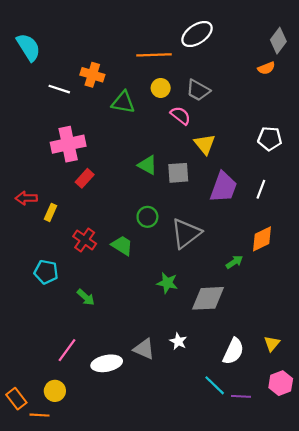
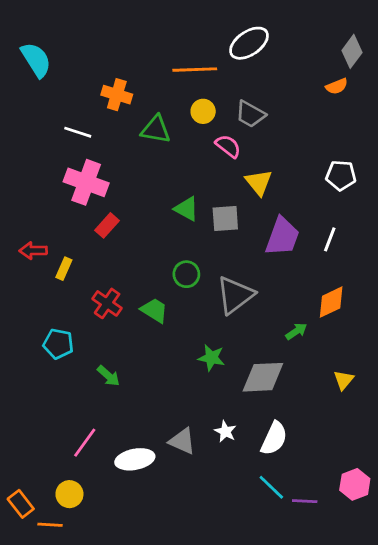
white line: (59, 89) -> (78, 132), moved
pink cross: (68, 144) -> (86, 182), turned 32
yellow triangle: (272, 344) -> (344, 380), moved
white semicircle: (233, 351) -> (274, 438), moved

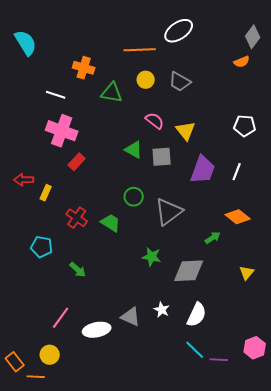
pink semicircle: (228, 146) -> (155, 121), moved
orange diamond: (331, 302) -> (238, 217), turned 65

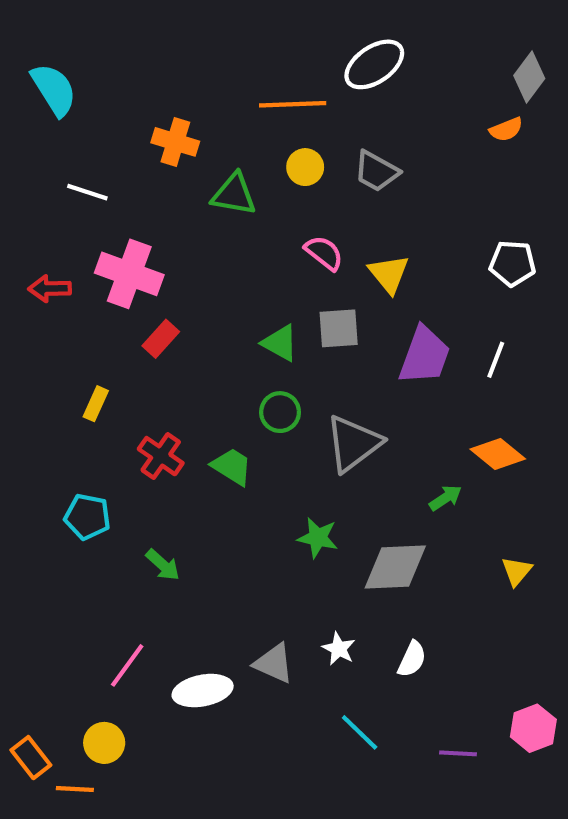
white line: (56, 95) -> (87, 192), moved
green triangle: (134, 150) -> (280, 343), moved
red arrow: (24, 180) -> (50, 289), moved
white semicircle: (197, 315) -> (412, 659), size x0.7
cyan line: (195, 350) -> (360, 732), moved

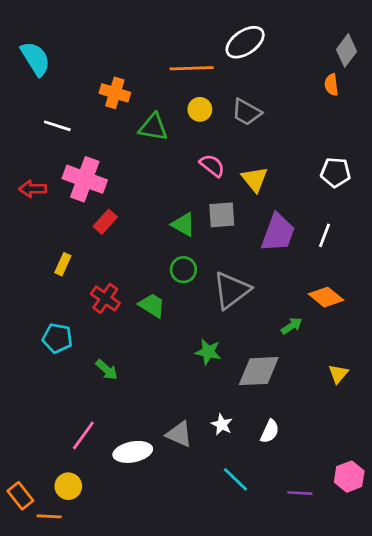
orange semicircle: (506, 129) -> (331, 85), turned 105

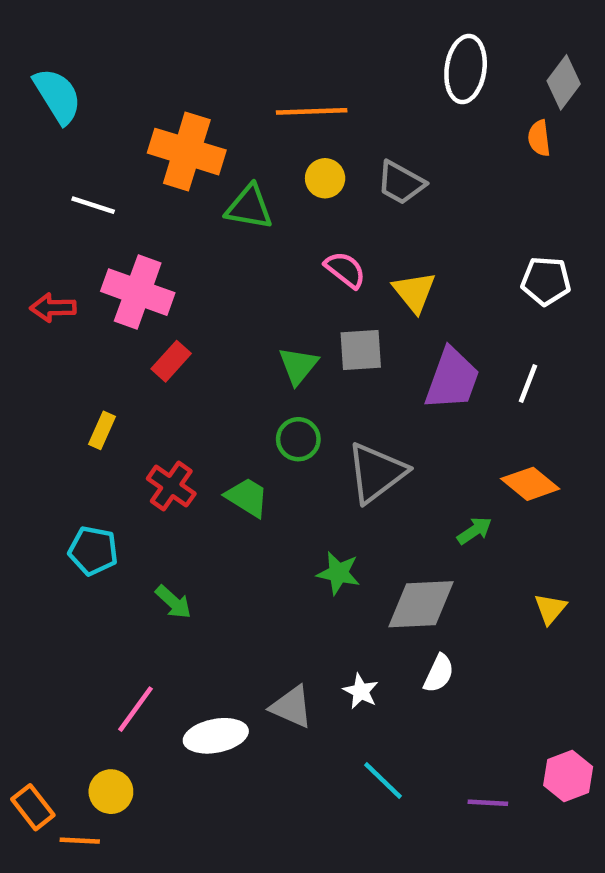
white ellipse: (245, 42) -> (466, 69), moved, turned -48
orange cross: (115, 93) -> (187, 152), size x1.5
green triangle: (183, 224) -> (298, 366), turned 40
white semicircle: (270, 431) -> (439, 673), moved

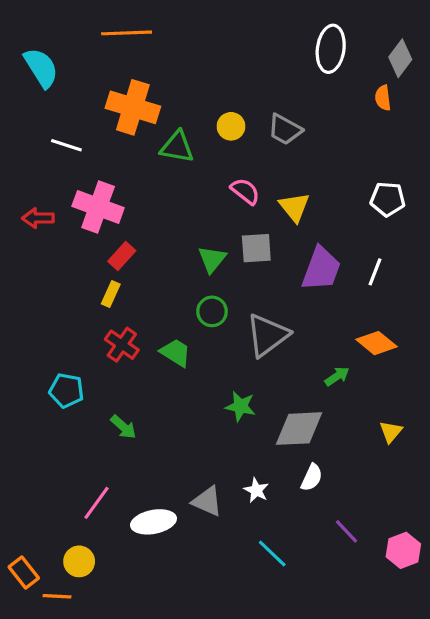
orange line: (312, 111) -> (127, 33), moved
yellow rectangle: (102, 430) -> (111, 294), moved
purple line: (488, 803) -> (346, 531), moved, turned 44

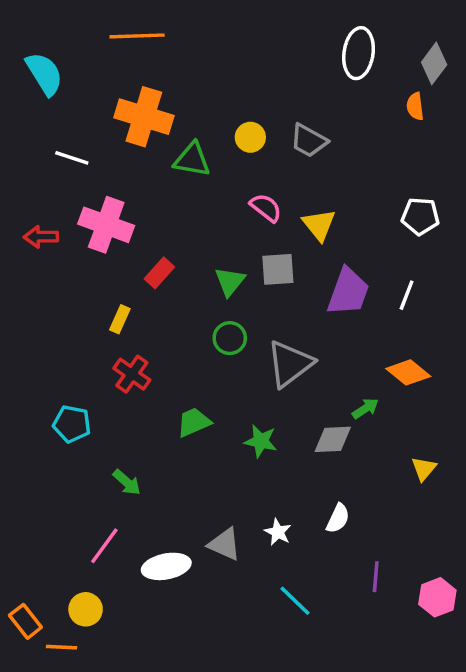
red rectangle: (122, 256) -> (159, 273), moved
green trapezoid: (176, 353) -> (194, 422), moved, turned -56
green arrow: (123, 427) -> (127, 482), moved
gray diamond: (299, 429) -> (333, 439), moved, size x0.7
purple line: (346, 531) -> (376, 577), turned 48

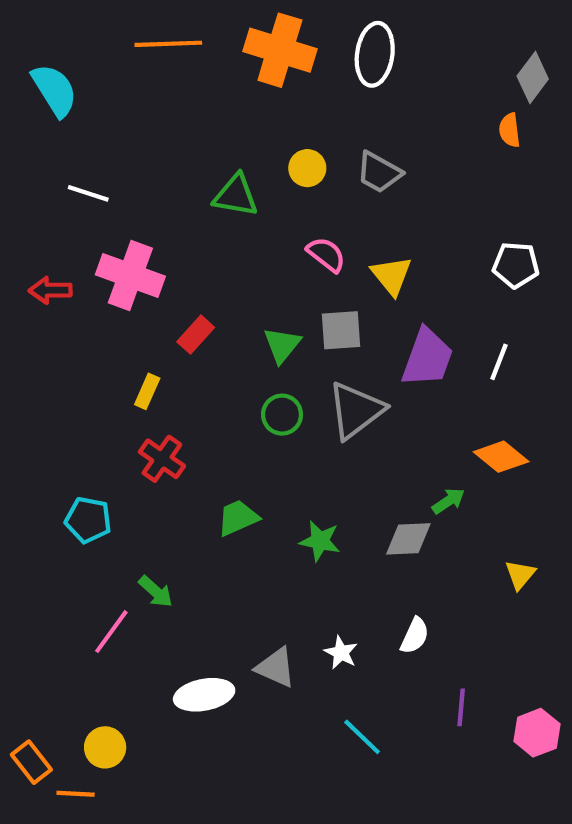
white ellipse: (359, 53) -> (375, 54), moved
orange cross: (144, 117) -> (280, 50), moved
gray triangle: (290, 364) -> (356, 410), moved
pink line: (104, 546) -> (111, 632), moved

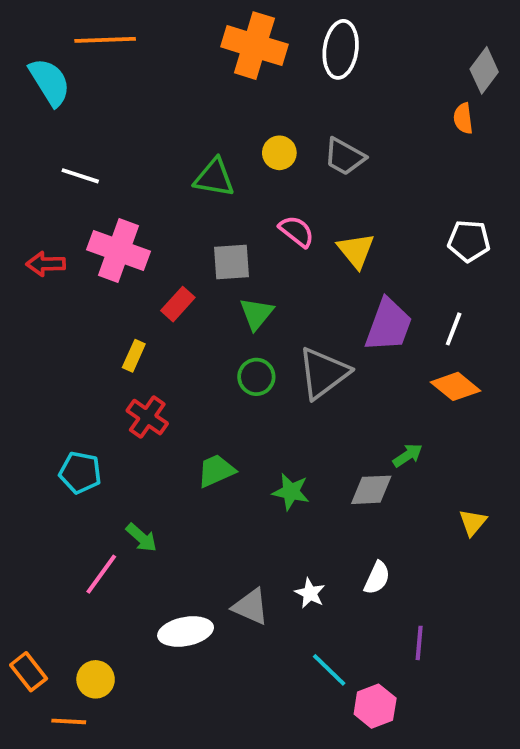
orange line: (168, 44) -> (105, 40), moved
gray square: (341, 330) -> (231, 262), moved
orange diamond: (501, 457) -> (456, 386), moved
pink hexagon: (537, 733) -> (375, 706), moved
orange rectangle: (31, 762) -> (29, 672), moved

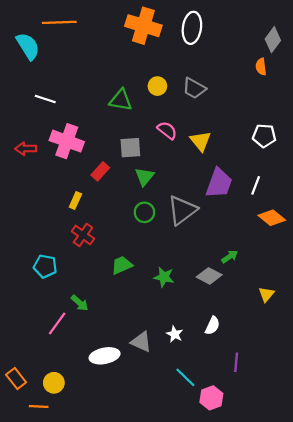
orange diamond: (456, 386) -> (272, 218), moved
gray diamond: (371, 490) -> (209, 276), turned 30

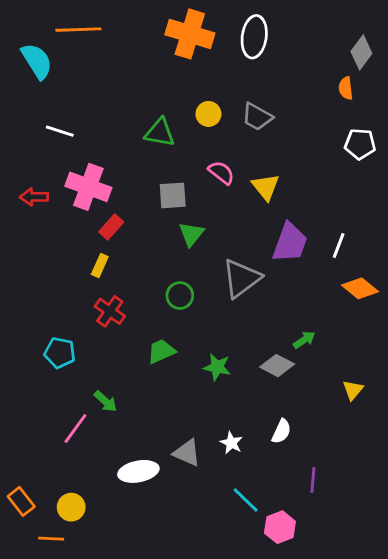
white pentagon: (264, 136) -> (360, 144), moved
red rectangle: (100, 171) -> (111, 227), moved
green circle: (144, 212) -> (180, 296), moved

